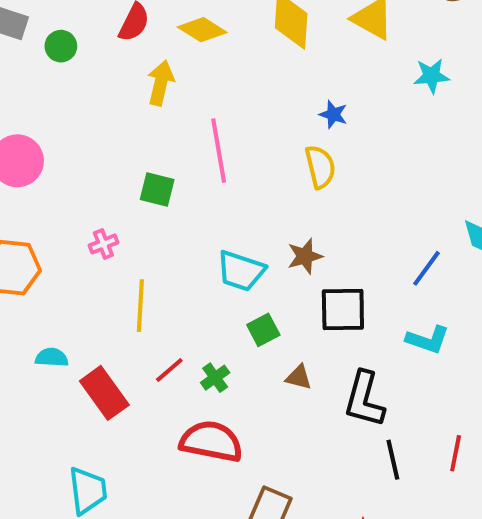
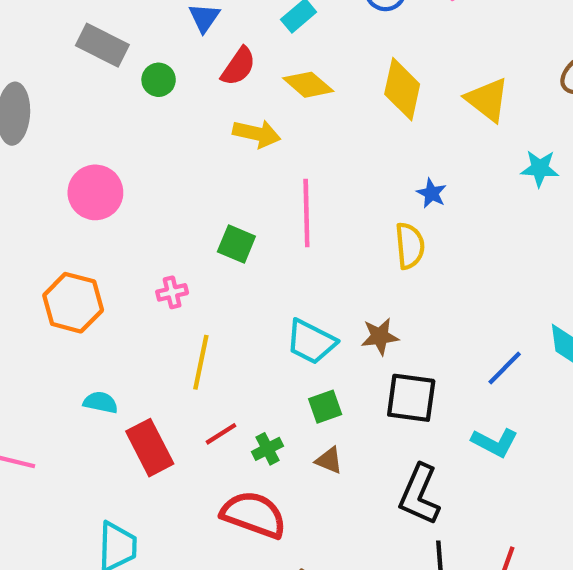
yellow arrow: (161, 83) -> (257, 134), turned 81
brown triangle: (299, 377) -> (329, 460), moved

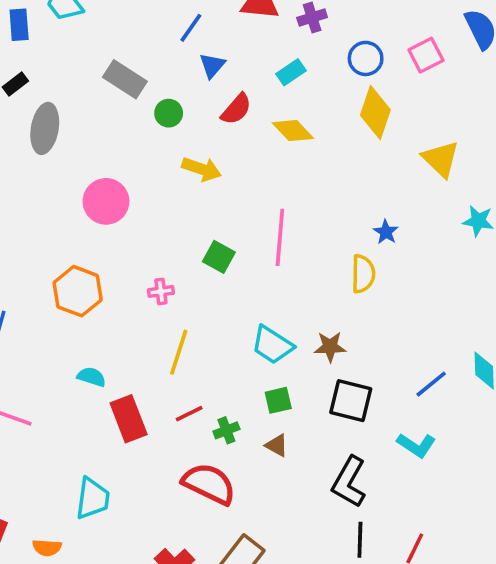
yellow diamond: (402, 89) -> (375, 113), moved
yellow arrow: (257, 134) -> (202, 169), moved

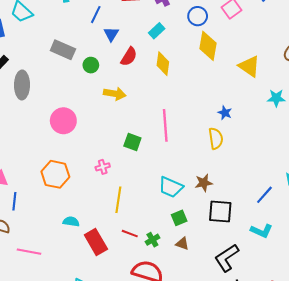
yellow diamond: (293, 131) -> (163, 64), turned 60
red line: (189, 414) -> (130, 234), turned 56
black L-shape: (349, 482) -> (227, 258), turned 36

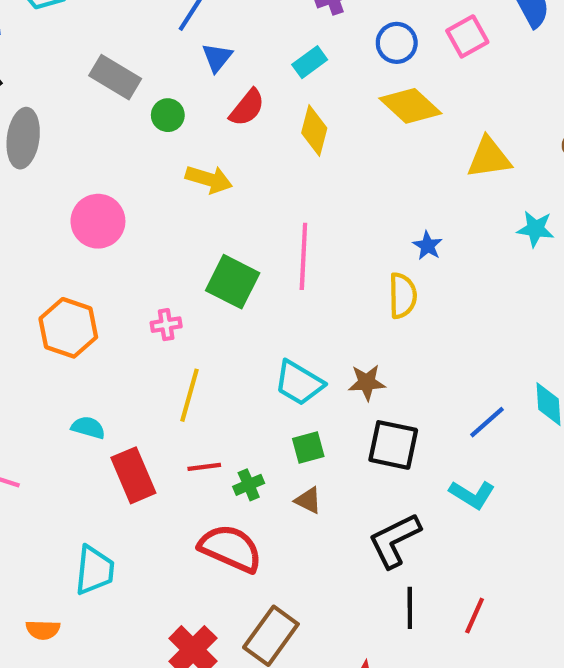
yellow diamond: (208, 46) -> (410, 106), turned -64
yellow triangle: (249, 66) -> (489, 158), turned -50
green square: (132, 142) -> (233, 282), size x1.4
red line: (130, 234) -> (204, 467), turned -35

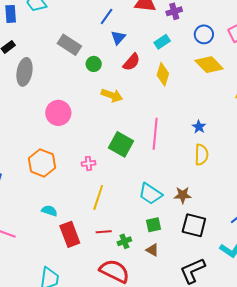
blue star: (428, 246) -> (199, 127), moved

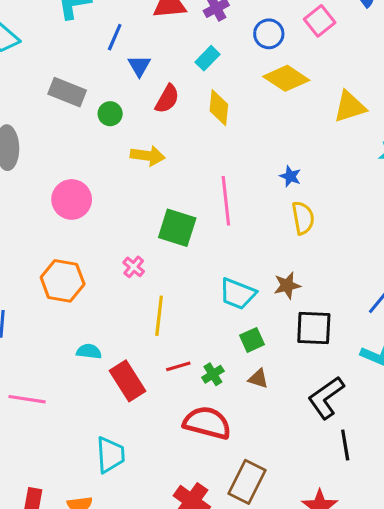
pink cross: (89, 163) -> (134, 267), turned -32

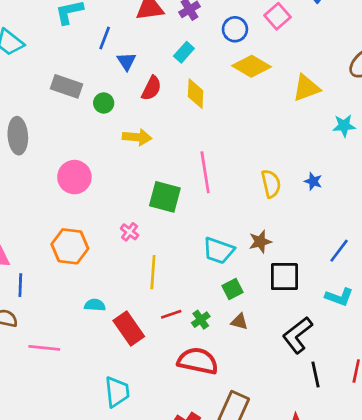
blue star: (290, 176) -> (313, 181), moved

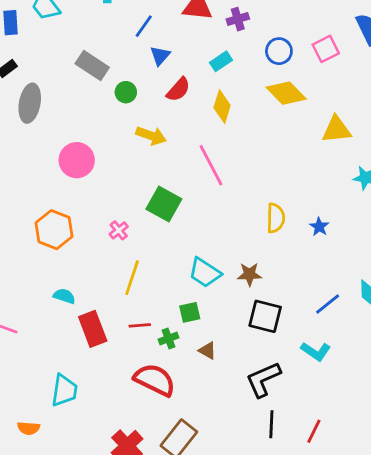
pink line: (205, 172) -> (211, 165), moved, turned -33
green square: (233, 289) -> (190, 312), moved

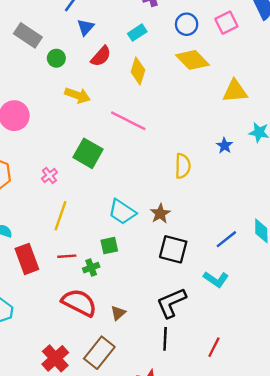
pink line: (211, 165) -> (128, 121), turned -36
blue star: (319, 227) -> (224, 146), moved
brown star: (249, 274) -> (160, 214), turned -30
brown triangle: (207, 350) -> (118, 313), moved, turned 49
black line: (271, 424) -> (165, 339), moved

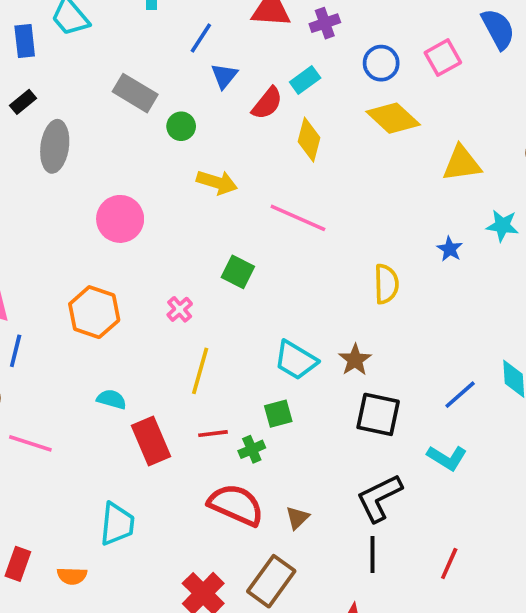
red semicircle: (101, 56) -> (267, 103), moved
green square: (88, 153) -> (238, 272), size x0.7

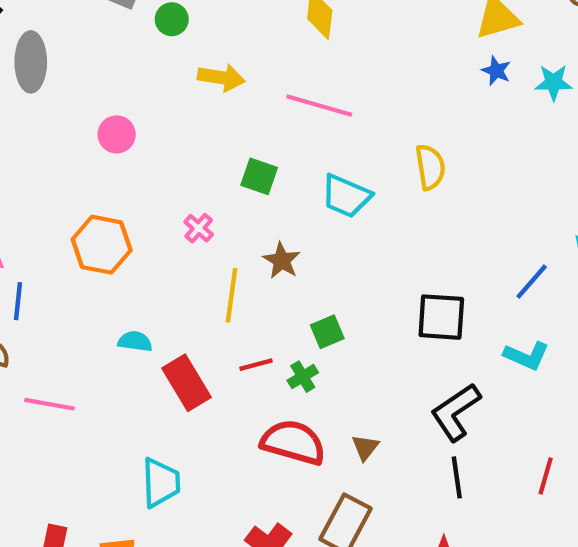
pink circle: (120, 219) -> (117, 134), size x0.7
blue star: (450, 249) -> (496, 71), moved
cyan trapezoid: (296, 360) -> (346, 196), moved
brown star: (355, 360) -> (282, 261), moved

